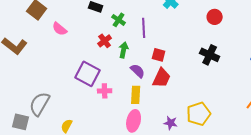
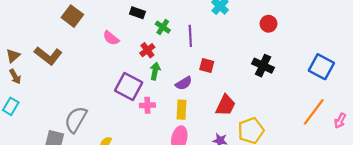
pink semicircle: (60, 29) -> (111, 38), moved
green arrow: (124, 50) -> (155, 71), moved
purple semicircle: (138, 71) -> (184, 83), turned 105
red trapezoid: (162, 78) -> (226, 105), moved

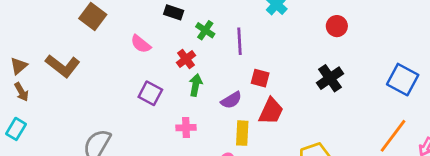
black cross: (263, 66) -> (330, 78), turned 30
purple square: (129, 87) -> (150, 93), moved, size x0.7
red trapezoid: (226, 105) -> (271, 111), moved
yellow rectangle: (181, 110) -> (242, 133), moved

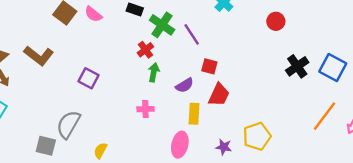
green cross: (205, 30) -> (162, 25), size x1.5
purple line: (239, 41) -> (192, 34), turned -30
pink semicircle: (141, 44) -> (93, 14), moved
black cross: (330, 78) -> (297, 66), moved
purple square: (150, 93) -> (89, 78), moved

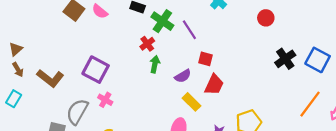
brown L-shape: (39, 56) -> (50, 78), moved
purple square: (89, 78) -> (96, 70), size x1.4
pink cross: (145, 109) -> (105, 100), moved, turned 32
yellow rectangle: (194, 114) -> (191, 102), turned -48

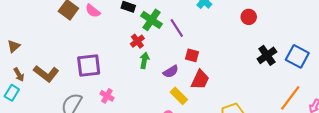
brown arrow: (18, 70) -> (19, 75), moved
purple square: (96, 70) -> (89, 65), turned -35
pink cross: (105, 100) -> (107, 96), moved

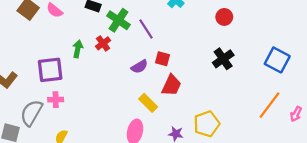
black cross: (267, 55) -> (223, 59), moved
green arrow: (144, 60) -> (78, 49), moved
purple semicircle: (171, 72) -> (139, 67), moved
pink cross: (107, 96) -> (56, 100), moved, turned -32

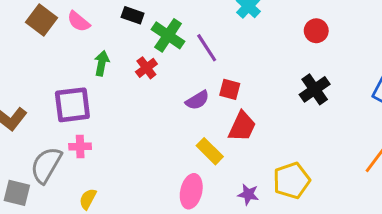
green arrow: (78, 49) -> (102, 63), moved

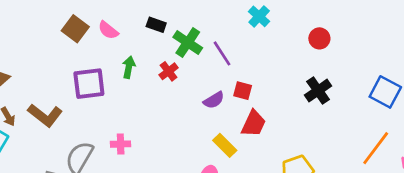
purple square: (72, 105) -> (89, 84), moved
pink cross: (80, 147) -> (121, 144), moved

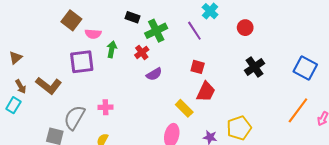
pink semicircle: (108, 30) -> (93, 34), moved, turned -35
red circle: (319, 38) -> (245, 28), moved
green cross: (188, 43) -> (156, 31), turned 30
purple line: (222, 53) -> (194, 31), moved
purple semicircle: (214, 100) -> (154, 74), moved

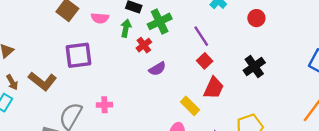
purple line: (194, 31) -> (201, 36), moved
pink semicircle: (93, 34) -> (100, 18), moved
green arrow: (112, 49) -> (126, 28), moved
red square: (198, 67) -> (205, 61), turned 32
black cross: (254, 67) -> (254, 67), moved

